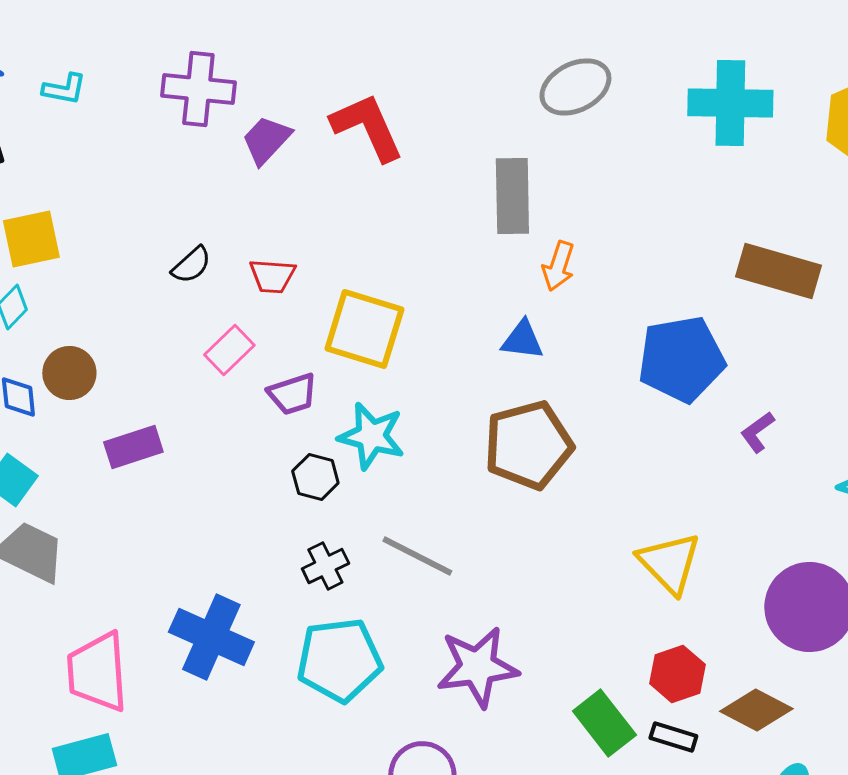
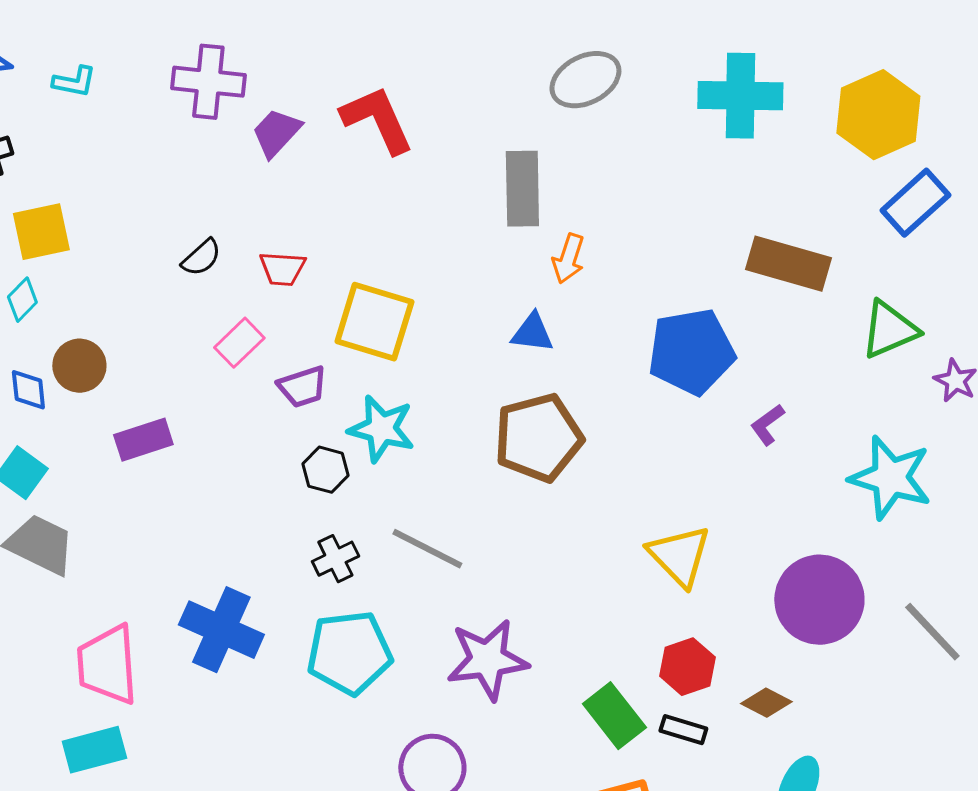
brown diamond: (756, 710) -> (766, 703), size x0.7

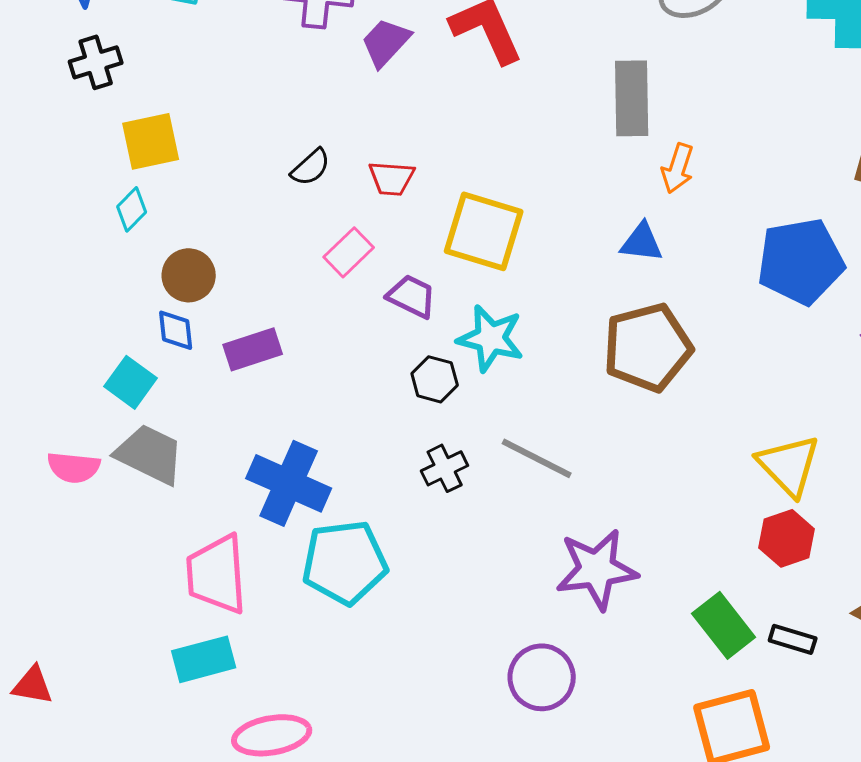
purple trapezoid: (302, 387) -> (412, 296), turned -136
blue diamond: (28, 390) -> (176, 330), moved
blue cross: (221, 630) -> (289, 483), moved
cyan pentagon: (349, 653) -> (345, 562), moved
red hexagon: (687, 667) -> (787, 538), moved

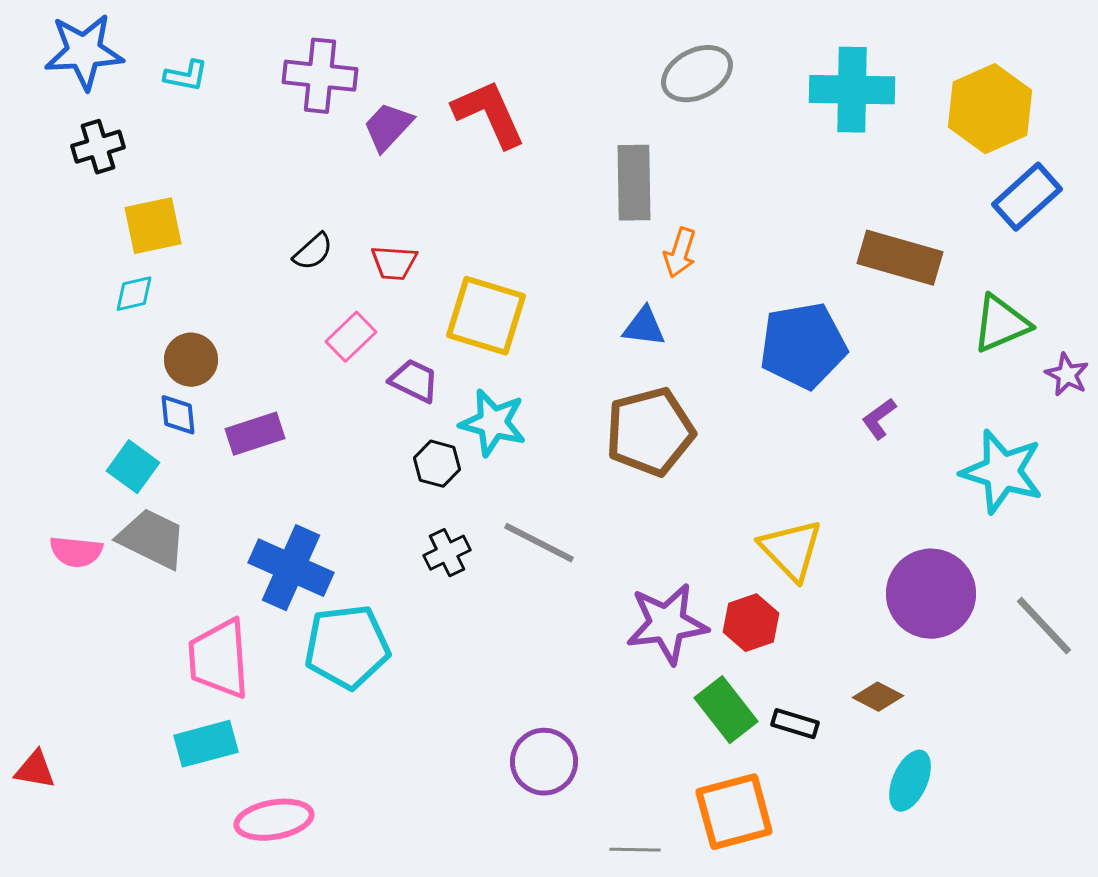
cyan diamond: (132, 209) -> (134, 294), turned 33
red hexagon: (787, 538) -> (751, 623), moved
purple star: (597, 569) -> (667, 624), moved

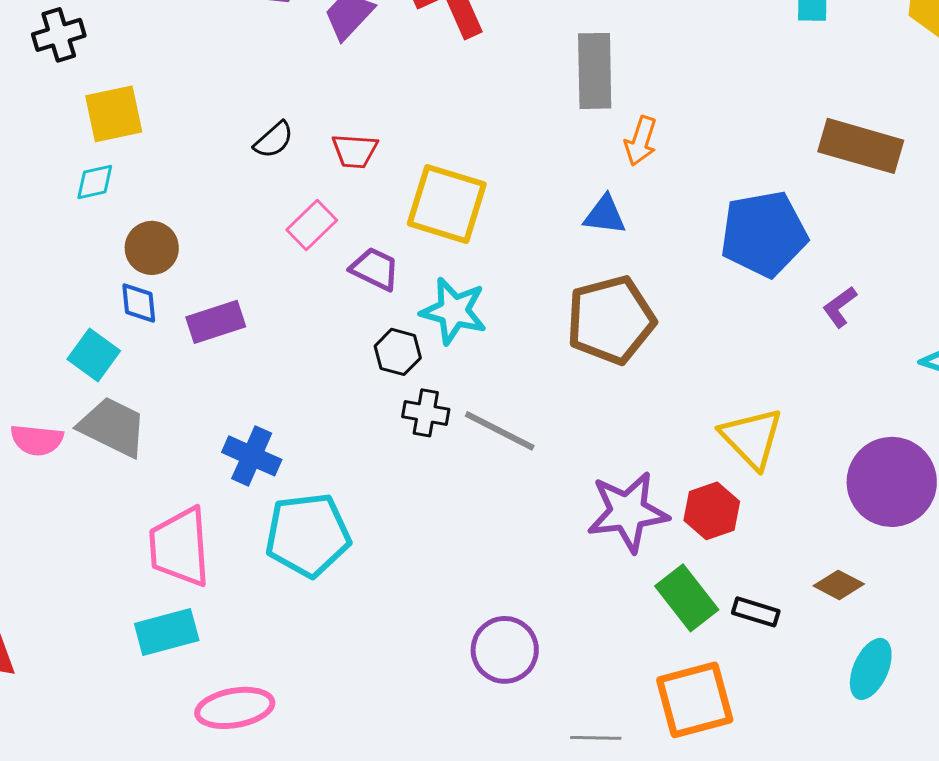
black cross: (447, 553) -> (426, 413), moved, turned 36
blue cross: (291, 568) -> (252, 456), size x0.7

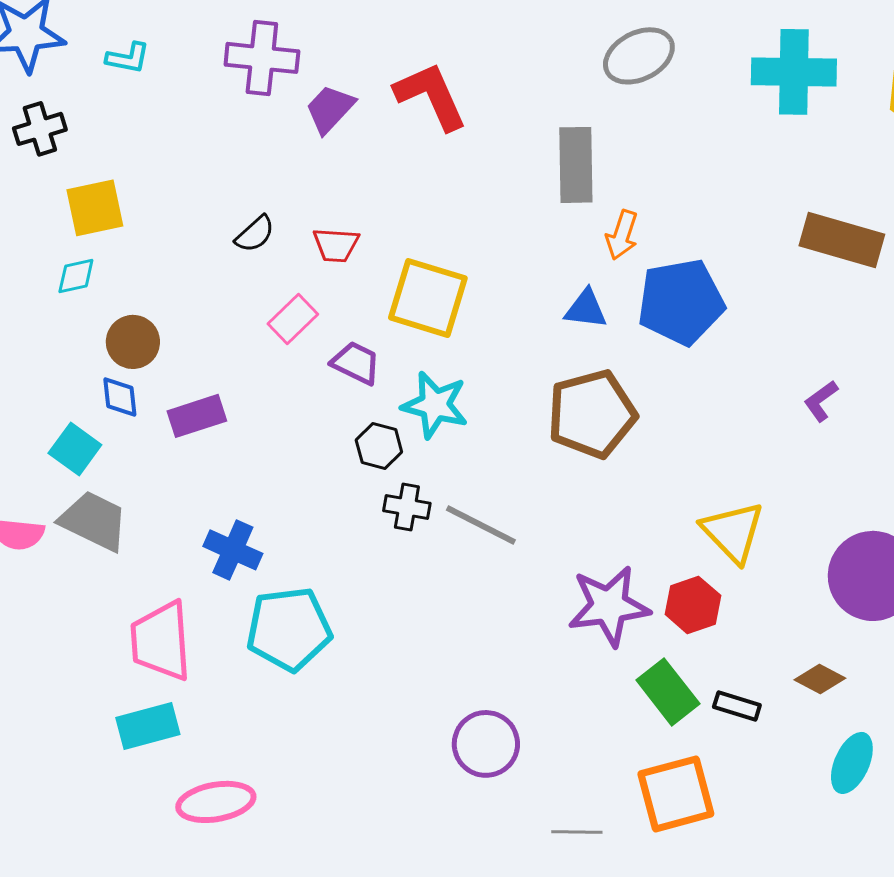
blue pentagon: (764, 234) -> (681, 302), moved

